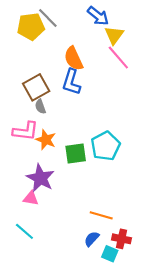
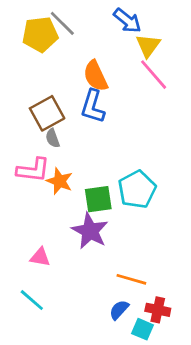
purple star: (40, 178) -> (90, 231), moved

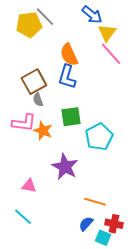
green square: (98, 199) -> (71, 117), moved

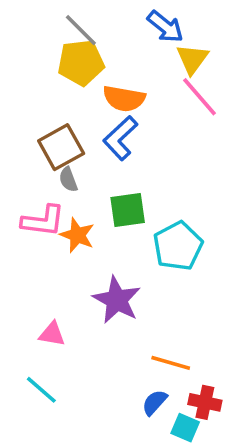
yellow pentagon: (29, 25) -> (81, 63), moved
orange semicircle: (69, 55) -> (124, 99), turned -55
blue L-shape: (67, 77) -> (120, 138), turned 30

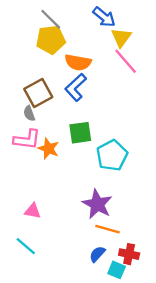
gray semicircle: (68, 179) -> (29, 113), moved
purple star: (117, 300) -> (97, 204), moved

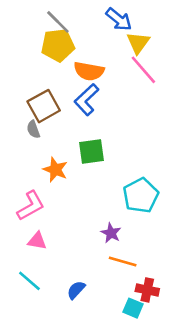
pink L-shape: (27, 139) -> (31, 206), moved, turned -36
cyan pentagon: (112, 155) -> (141, 195), moved
purple star: (97, 204) -> (111, 233), size x0.6
blue semicircle: (97, 254) -> (76, 290), moved

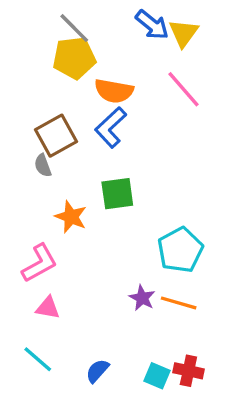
yellow triangle: (138, 43) -> (184, 33), moved
orange line: (123, 261) -> (179, 303), moved
cyan square: (133, 308) -> (157, 376), moved

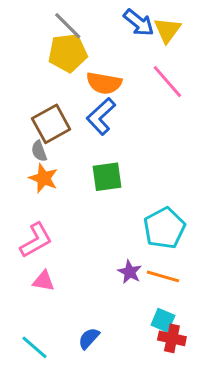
orange star: (71, 217) -> (44, 178), moved
cyan line: (38, 359) -> (34, 347), moved
cyan square: (157, 376) -> (163, 320), moved

